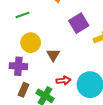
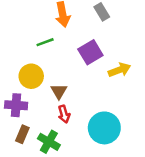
green line: (22, 15) -> (45, 42), moved
red arrow: (63, 80) -> (64, 114), moved, turned 80

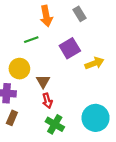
cyan circle: (104, 128) -> (96, 118), moved
green cross: (49, 142) -> (55, 124), moved

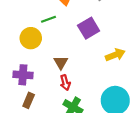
yellow arrow: (94, 63) -> (115, 55), moved
yellow circle: (19, 69) -> (31, 38), moved

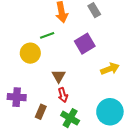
purple cross: (23, 75) -> (17, 97), moved
brown rectangle: (29, 100) -> (41, 112), moved

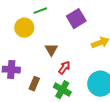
red arrow: (63, 95) -> (64, 68), moved, turned -128

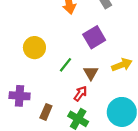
green line: (40, 11) -> (65, 65), moved, turned -32
brown triangle: (51, 50) -> (91, 73), moved

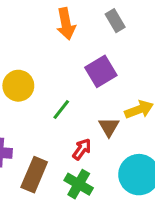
brown triangle: (91, 73) -> (109, 127), moved
brown rectangle: (46, 112) -> (34, 175), size x1.5

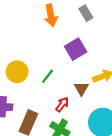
yellow circle: (18, 86) -> (17, 72), moved

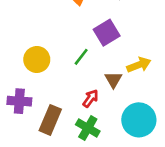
green line: (48, 76) -> (81, 57), moved

